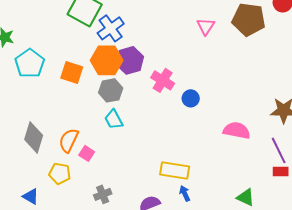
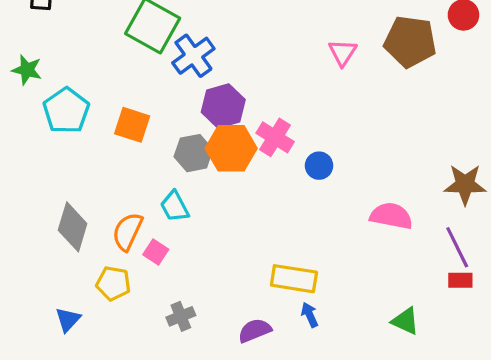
orange hexagon: (107, 60) -> (231, 148), moved
cyan trapezoid: (114, 119) -> (175, 206), moved
blue triangle: (31, 196) -> (68, 319), turned 42

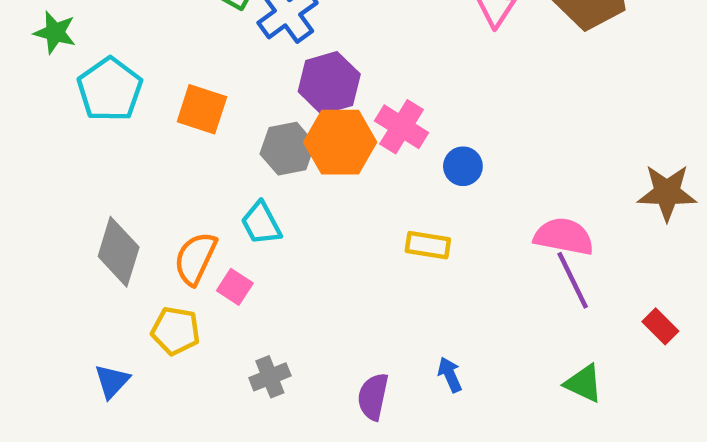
purple line: (457, 247) -> (573, 280), moved
yellow rectangle: (294, 279) -> (428, 245), moved, size x0.7
red rectangle: (460, 280) -> (660, 326), turned 45
purple semicircle: (255, 330) -> (373, 397), turned -56

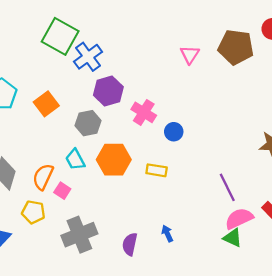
orange square: (202, 109) -> (46, 104), turned 35
orange hexagon: (340, 142) -> (114, 160), moved
pink semicircle: (564, 236) -> (239, 218), moved, turned -36
gray cross: (270, 377) -> (79, 235), size x1.8

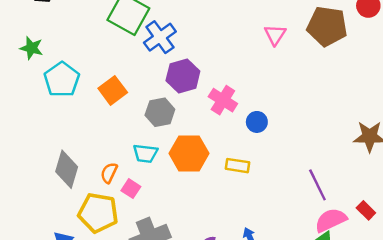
cyan trapezoid: (75, 160) -> (145, 153), turned -55
orange semicircle: (43, 177) -> (109, 173), size x0.7
yellow pentagon: (33, 212) -> (98, 213), size x1.5

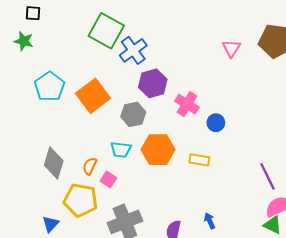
green star: (31, 48) -> (24, 41), moved
orange square: (113, 90) -> (93, 96), size x1.4

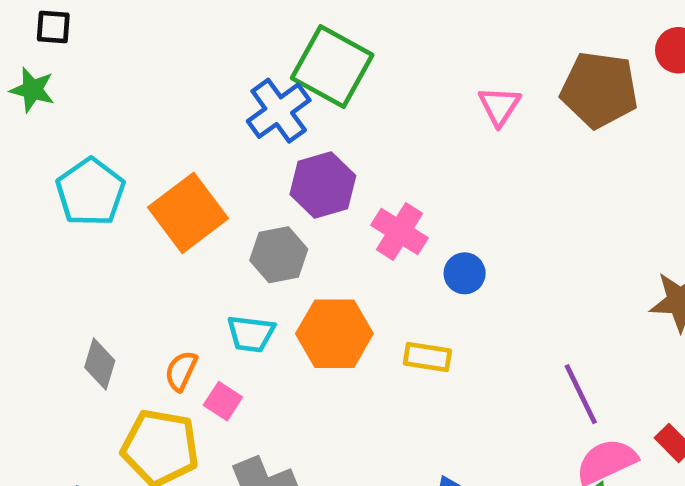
green square: (106, 31) -> (332, 66), moved
gray diamond: (54, 163) -> (100, 364), size x0.7

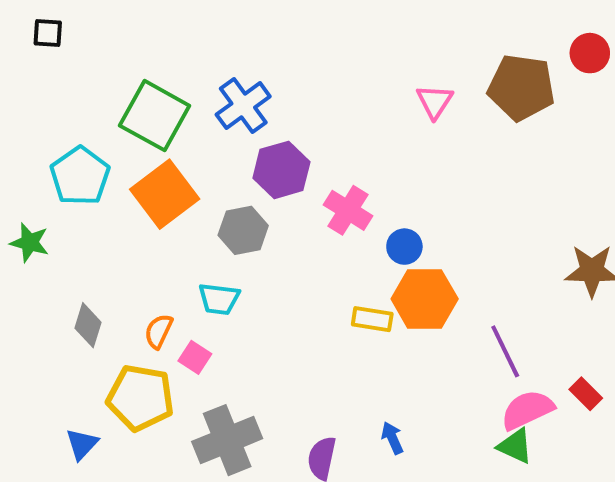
green square: (332, 66) -> (155, 116), moved
green star: (32, 90) -> (30, 243), moved
orange hexagon: (334, 334) -> (425, 299), moved

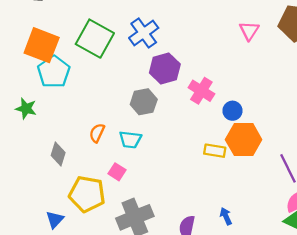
orange square: (165, 194) -> (42, 45), moved, turned -32
orange semicircle: (159, 331) -> (97, 133), moved

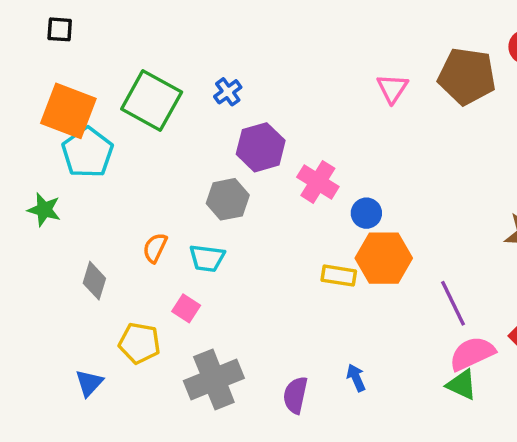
blue cross: (144, 33) -> (228, 92), size x0.6
yellow pentagon: (87, 194) -> (139, 343), size x0.7

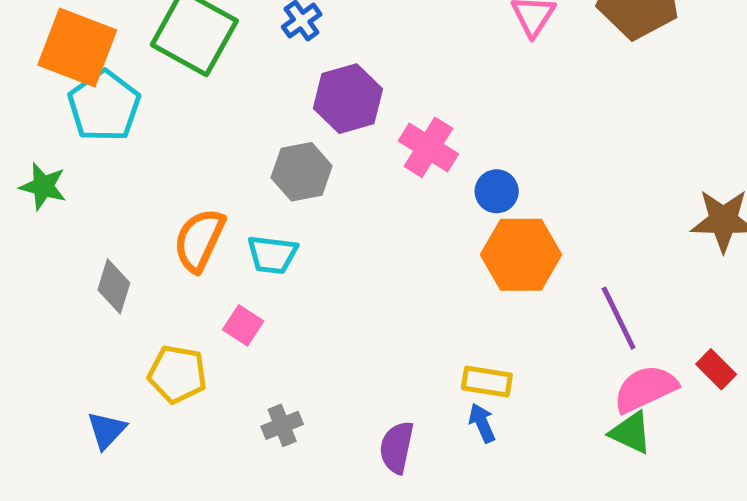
orange semicircle: (155, 248) -> (199, 240), size x1.5
yellow rectangle: (339, 276) -> (487, 381), moved
gray cross: (214, 379) -> (282, 425), size x0.5

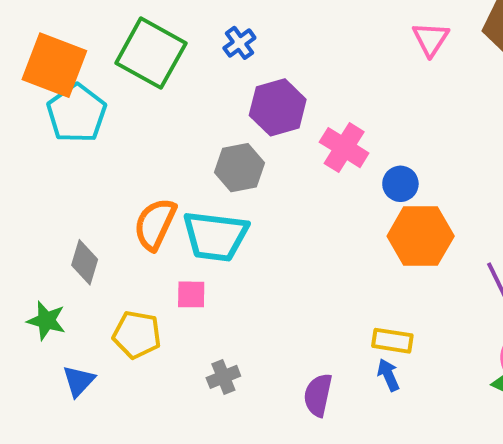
green star: (43, 186) -> (46, 321), moved
cyan trapezoid: (272, 255) -> (215, 236), size x1.6
pink square: (243, 325) -> (191, 294), turned -32

